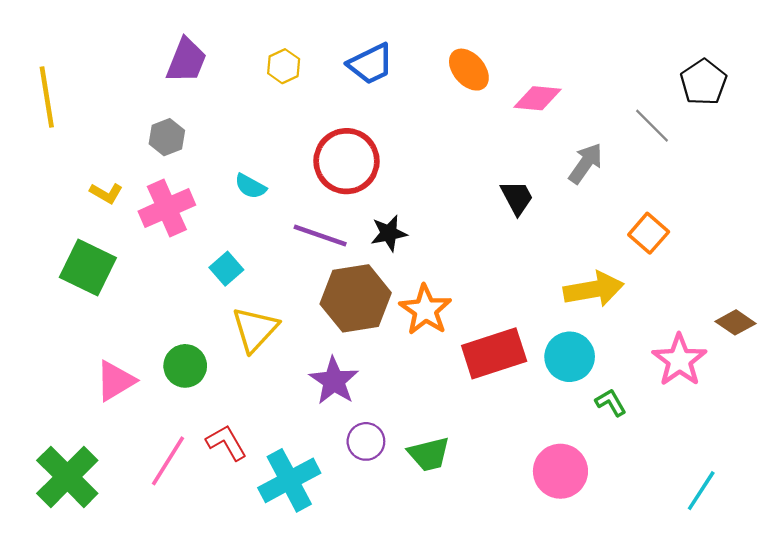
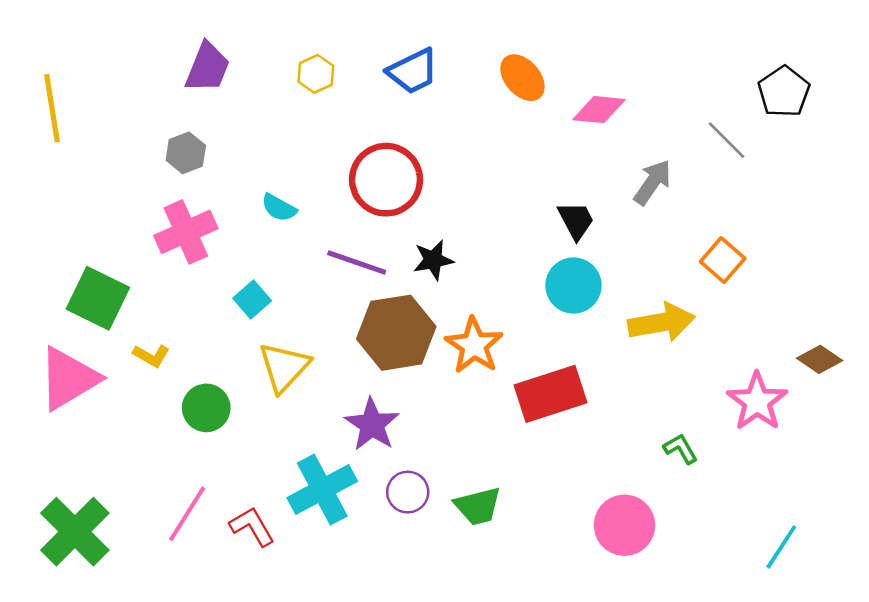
yellow L-shape: (106, 193) -> (151, 356), moved
cyan circle: (570, 357) -> (573, 285), moved
pink triangle: (115, 381) -> (68, 379), moved, size x1.4
red L-shape: (226, 443) -> (252, 527), moved
cyan cross: (289, 480) -> (322, 490), moved

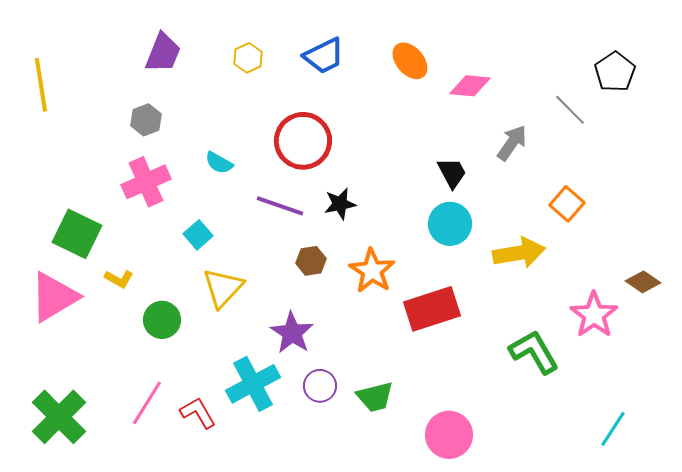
brown hexagon: (396, 333) -> (311, 261), size x0.5
green L-shape: (681, 449) -> (534, 352), size x1.8
pink circle: (624, 525) -> (449, 435), moved

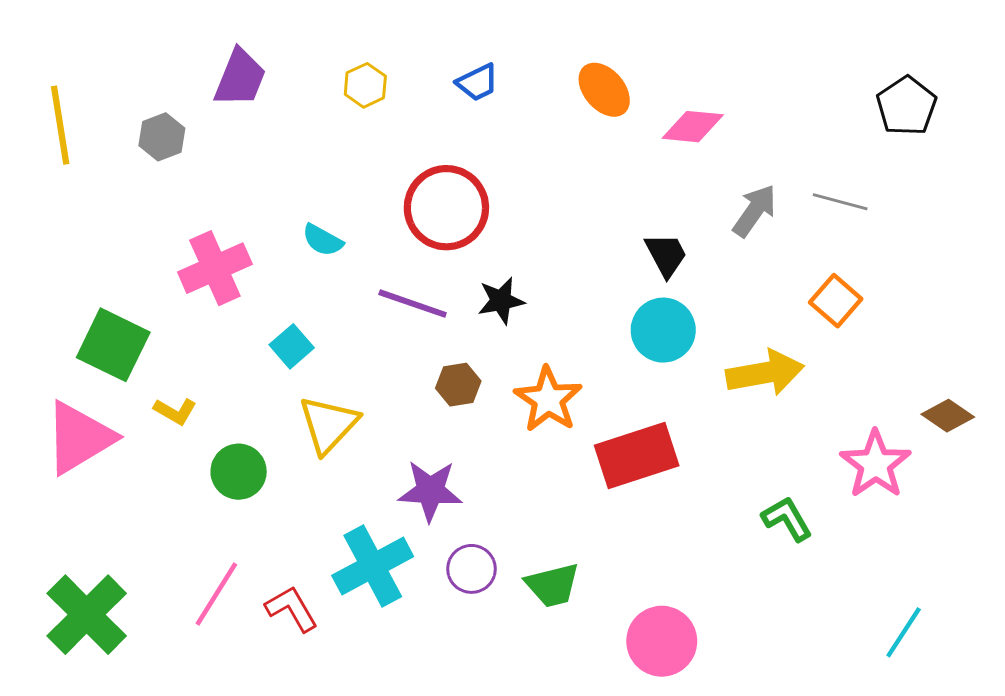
blue trapezoid: (324, 56) -> (477, 82), size x0.7
gray line: (570, 110) -> (840, 202), moved, turned -30
gray hexagon: (146, 120) -> (162, 137), moved
purple star: (292, 333) -> (430, 491), turned -30
green L-shape: (534, 352) -> (787, 519), size x0.7

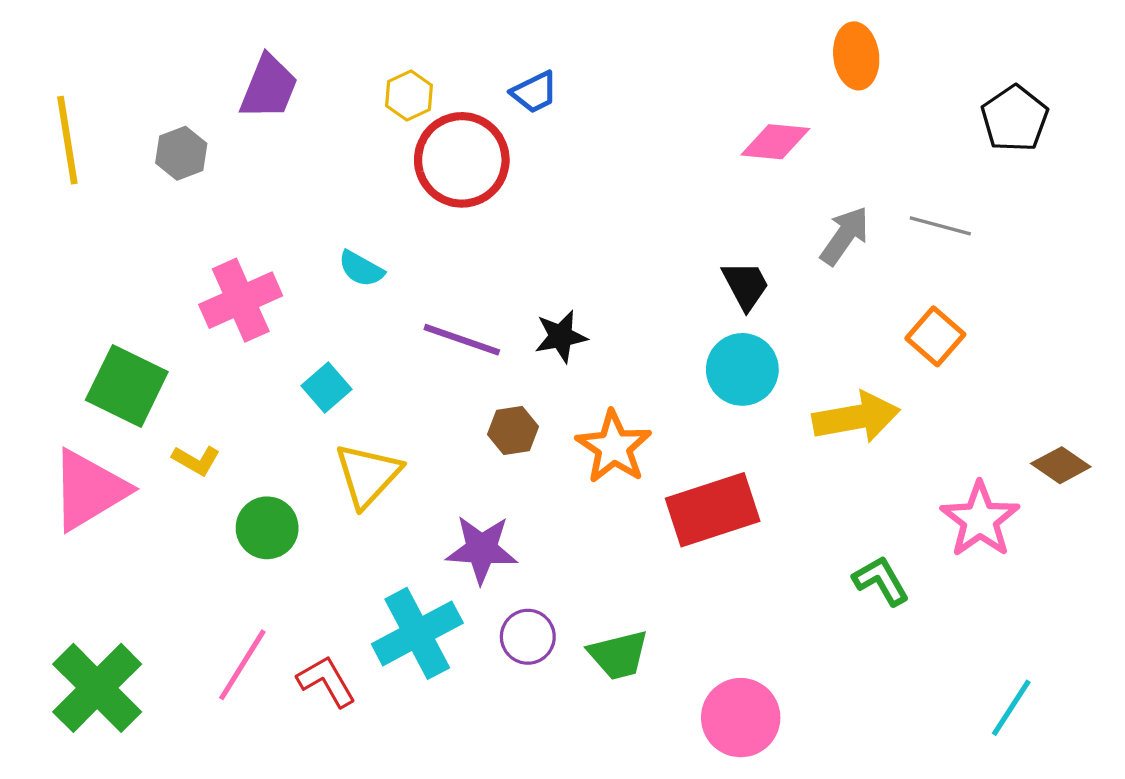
orange ellipse: (604, 90) -> (856, 56), moved, turned 34
red circle: (446, 208) -> (462, 160), moved

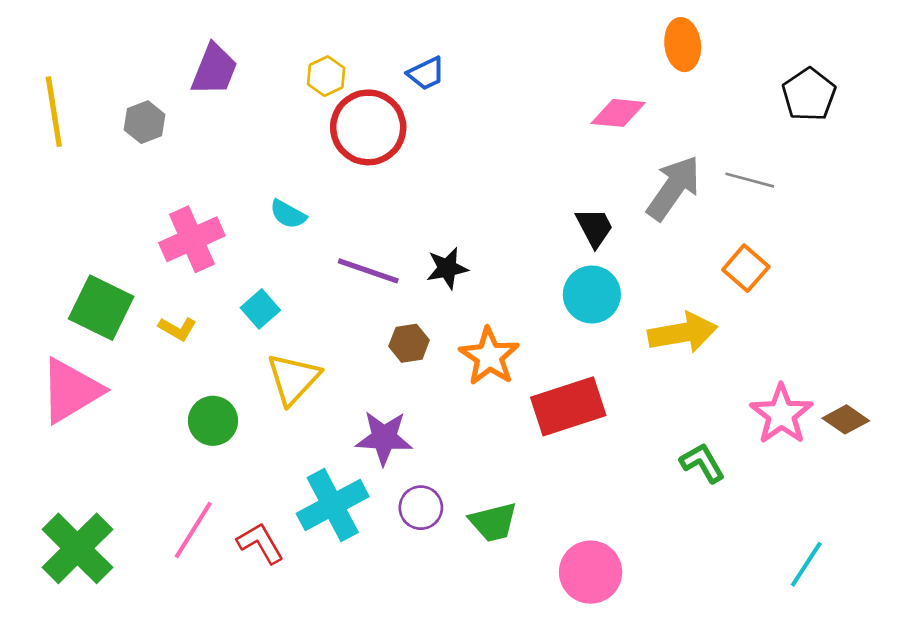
gray arrow: (845, 236) -> (673, 188), size x1.4
yellow L-shape: (196, 460) -> (177, 329), moved
brown diamond: (1061, 465) -> (846, 419), moved

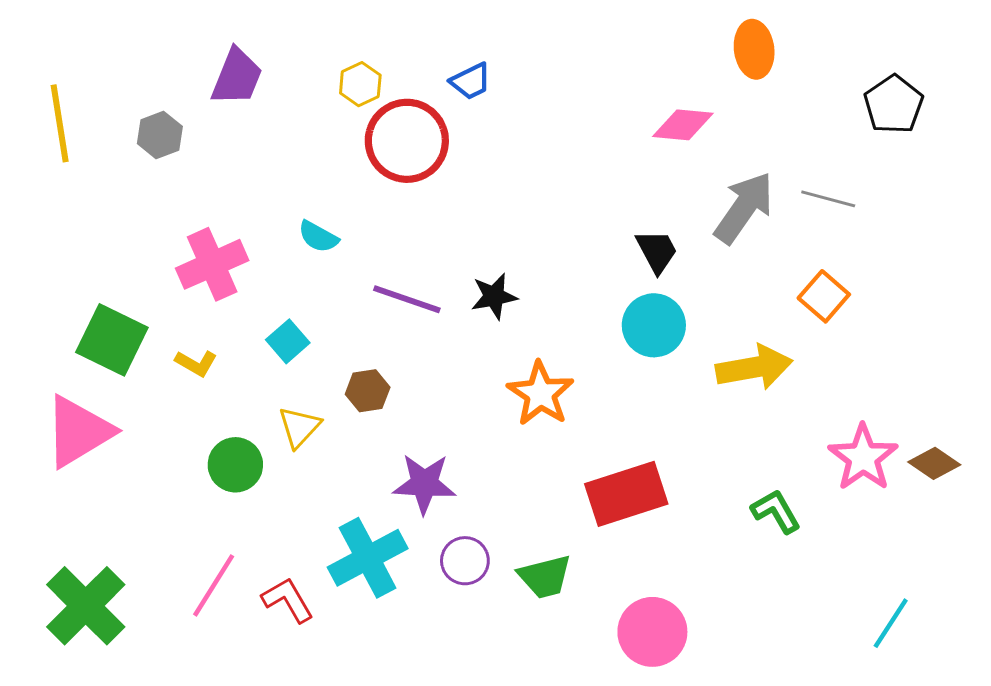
brown hexagon: (409, 343) -> (368, 391), moved
yellow triangle: (293, 379) -> (299, 427), moved, size x0.7
red rectangle: (568, 406) -> (626, 494), moved

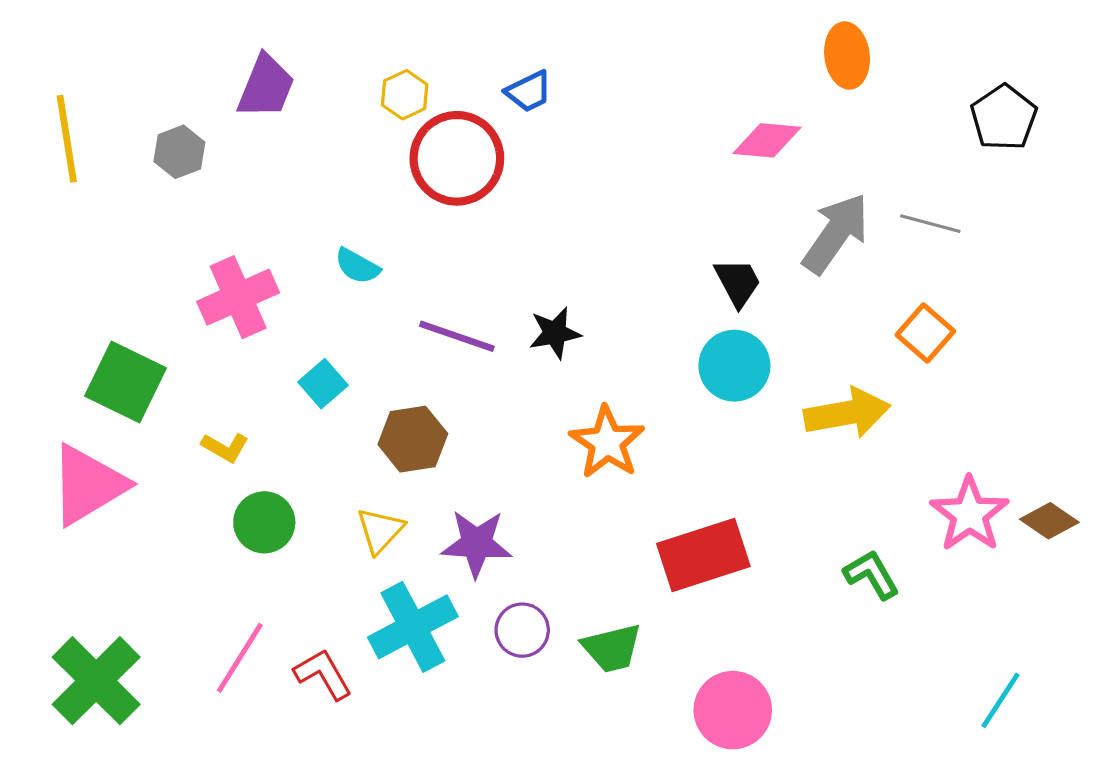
yellow L-shape: (196, 363) -> (225, 447), moved
brown hexagon: (368, 391) -> (413, 439), size x1.4
yellow triangle: (299, 427) -> (380, 531), moved

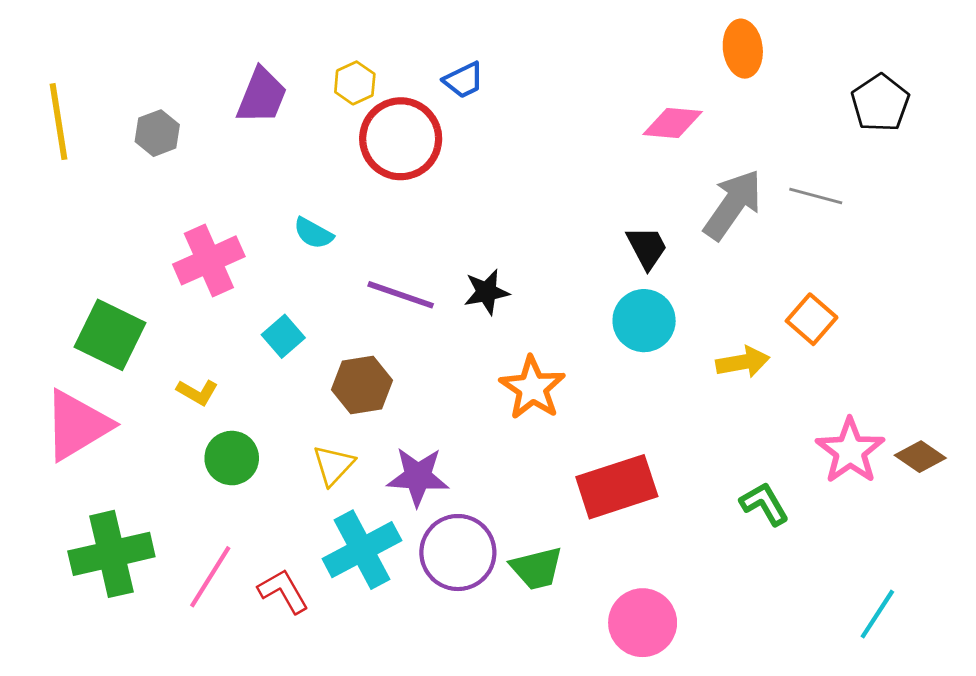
purple trapezoid: (266, 87) -> (262, 96), moved
orange square: (925, 333) -> (812, 319), moved
yellow arrow: (847, 413) -> (743, 362), size x0.7
purple circle: (522, 630) -> (458, 553), size x1.6
green cross: (96, 681) -> (111, 554), moved, turned 32

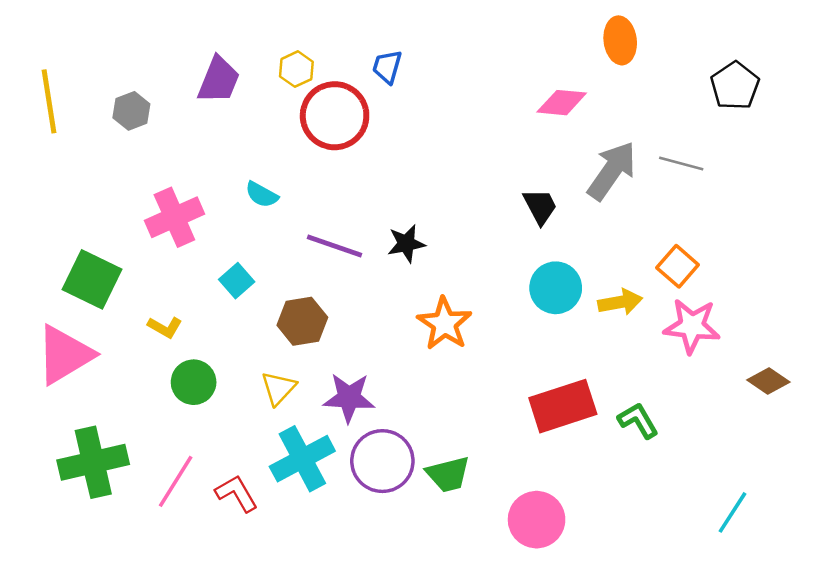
blue trapezoid: (464, 80) -> (387, 67), turned 132
cyan circle: (644, 321) -> (556, 288), moved
pink star: (850, 451) -> (692, 326), moved, turned -30
red rectangle: (617, 487) -> (563, 406), moved

